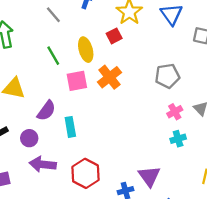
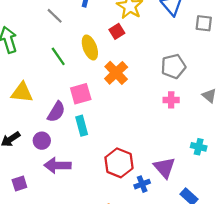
pink square: (77, 81) -> (81, 94), moved
pink cross: (175, 112) -> (171, 100), moved, turned 35
cyan cross: (178, 139) -> (199, 147), moved, turned 35
red hexagon: (85, 173) -> (119, 163), moved

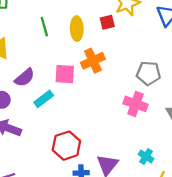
pink square: (81, 94) -> (65, 74), moved
pink cross: (171, 100) -> (135, 104), size x1.5
cyan rectangle: (82, 126) -> (44, 99), turned 48

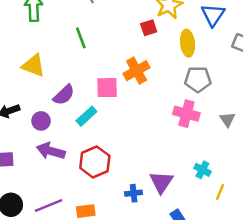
yellow ellipse: (77, 29) -> (188, 43), moved
red hexagon: (66, 146) -> (95, 162), moved

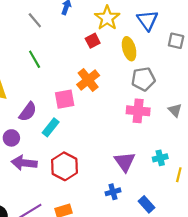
cyan cross: (202, 170) -> (160, 158), turned -32
purple triangle: (161, 182) -> (125, 162), moved
blue cross: (134, 193) -> (113, 192), moved

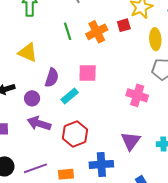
orange cross: (88, 80) -> (97, 32), moved
pink cross: (138, 111) -> (137, 95), moved
purple semicircle: (28, 112) -> (52, 78), turned -30
blue cross: (113, 192) -> (101, 164), moved, size x1.6

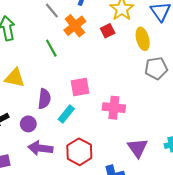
orange cross: (97, 32) -> (75, 26), moved
pink cross: (137, 95) -> (114, 108), moved

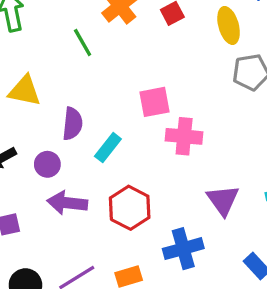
pink square: (80, 87) -> (154, 102), moved

